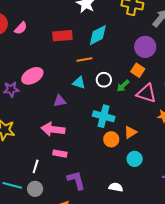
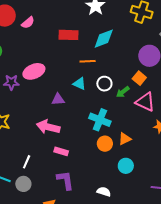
pink rectangle: (60, 154) -> (61, 151), moved

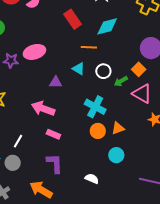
red rectangle: (68, 35) -> (73, 19), turned 48

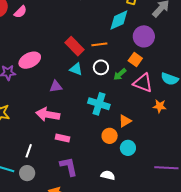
red rectangle: (73, 19) -> (74, 46), moved
cyan diamond: (107, 26) -> (119, 20), moved
orange line: (89, 47) -> (99, 44), moved
orange circle: (98, 131) -> (110, 136), moved

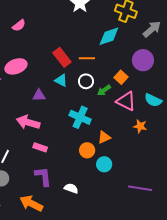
pink semicircle: (20, 12) -> (19, 25), moved
purple circle: (144, 36) -> (143, 60), moved
white semicircle: (108, 175) -> (71, 188), moved

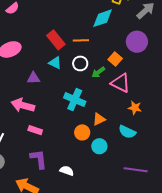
cyan semicircle: (153, 100) -> (127, 132), moved

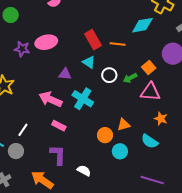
white circle: (80, 63) -> (109, 75), moved
pink triangle: (121, 83) -> (150, 92), turned -30
cyan cross: (75, 100) -> (83, 99), moved

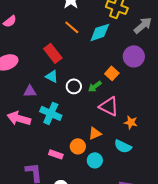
orange line: (118, 44) -> (72, 27), moved, turned 42
pink triangle: (150, 92) -> (109, 106), moved, turned 30
pink rectangle: (59, 126) -> (56, 154), moved

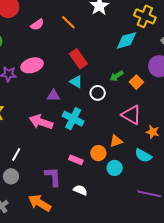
orange line: (72, 27) -> (68, 22), moved
green arrow: (95, 86) -> (117, 76), moved

